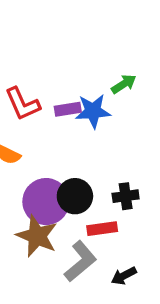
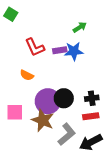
green arrow: (124, 84) -> (80, 27), moved
red rectangle: (102, 229) -> (91, 116), moved
black arrow: (124, 276) -> (91, 142), size x1.6

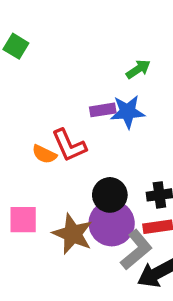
red L-shape: (35, 47) -> (69, 145), moved
purple circle: (48, 101) -> (112, 223), moved
gray L-shape: (67, 134) -> (136, 250), moved

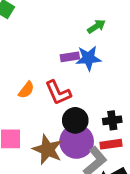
red L-shape: (69, 145) -> (58, 93), moved
orange semicircle: (44, 154) -> (26, 90), turned -78

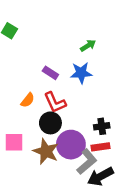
purple rectangle: (70, 57) -> (50, 73), moved, turned 42
black circle: (75, 120) -> (50, 123), moved

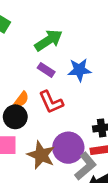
green arrow: (88, 46) -> (49, 40), moved, size x1.6
black circle: (50, 123) -> (15, 117), moved

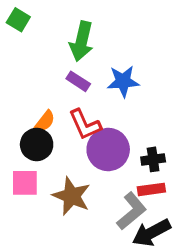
green arrow: (49, 40) -> (82, 41), turned 136
purple circle: (68, 148) -> (108, 150), moved

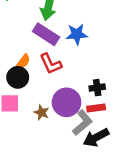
purple rectangle: (78, 81) -> (46, 34), size x1.6
purple circle: (108, 150) -> (67, 102), moved
brown star: (72, 196) -> (42, 113), size x0.6

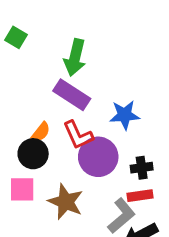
blue star: (77, 34) -> (125, 115), moved
purple circle: (67, 102) -> (98, 157), moved
brown star: (42, 113) -> (66, 202), size x1.6

